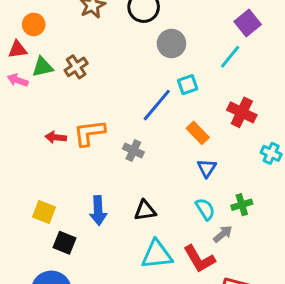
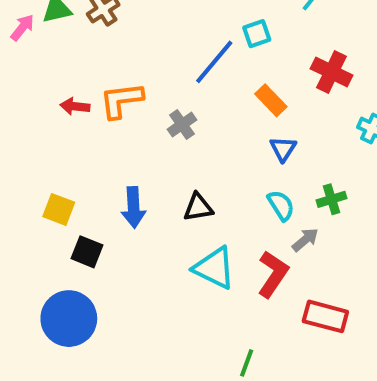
pink arrow: (18, 80) -> (22, 28), turned 108
gray cross: (133, 150) -> (182, 125), turned 30
cyan triangle: (157, 255) -> (214, 268), turned 32
red L-shape: (199, 259) -> (273, 274), turned -116

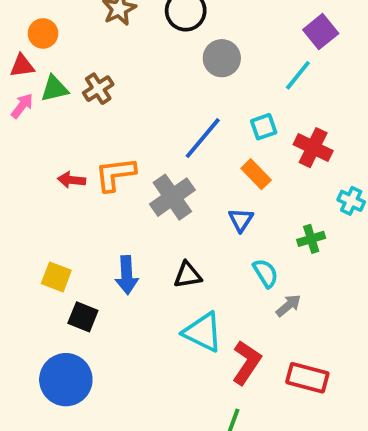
cyan square: (257, 34) -> (264, 127), moved
gray cross: (182, 125) -> (172, 197), size x1.6
blue triangle: (283, 149) -> (241, 220), moved
green cross: (332, 199) -> (311, 239), moved
red L-shape: (273, 274) -> (247, 363), moved

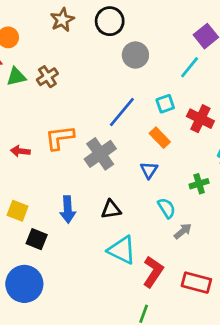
red arrow: (72, 180) -> (20, 151), moved

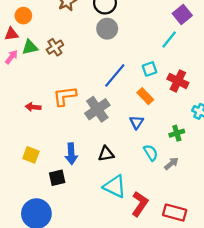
gray circle: (135, 55) -> (107, 29), moved
gray arrow: (183, 231) -> (171, 164), moved
black square: (37, 239) -> (57, 178), moved, turned -35

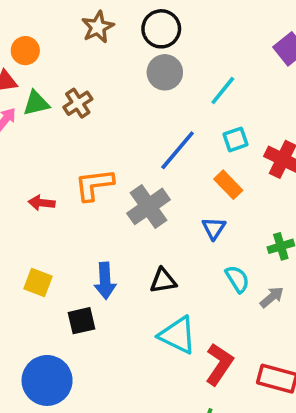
cyan line: (169, 40) -> (223, 90), moved

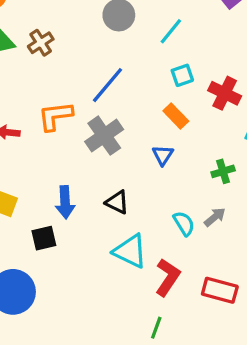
blue line: (178, 150) -> (107, 85), moved
cyan semicircle: (237, 279) -> (184, 223), moved
black triangle: (163, 281) -> (117, 202), turned 35

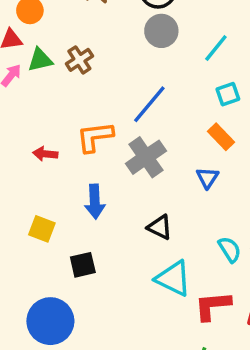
blue arrow: (65, 202) -> (95, 202), moved
red L-shape: (168, 277) -> (213, 306), turned -129

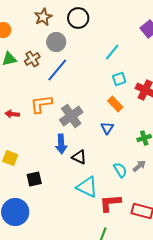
gray circle: (161, 31) -> (56, 42), moved
blue line: (149, 104) -> (57, 70), moved
blue arrow: (95, 202) -> (61, 144), moved

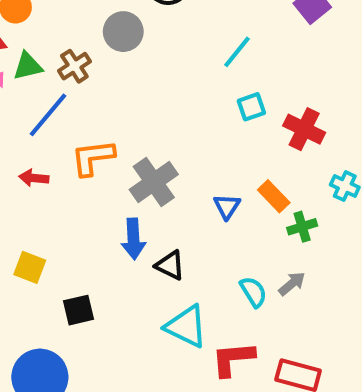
blue line: (57, 70) -> (48, 115), moved
orange rectangle: (115, 104) -> (274, 196), moved

